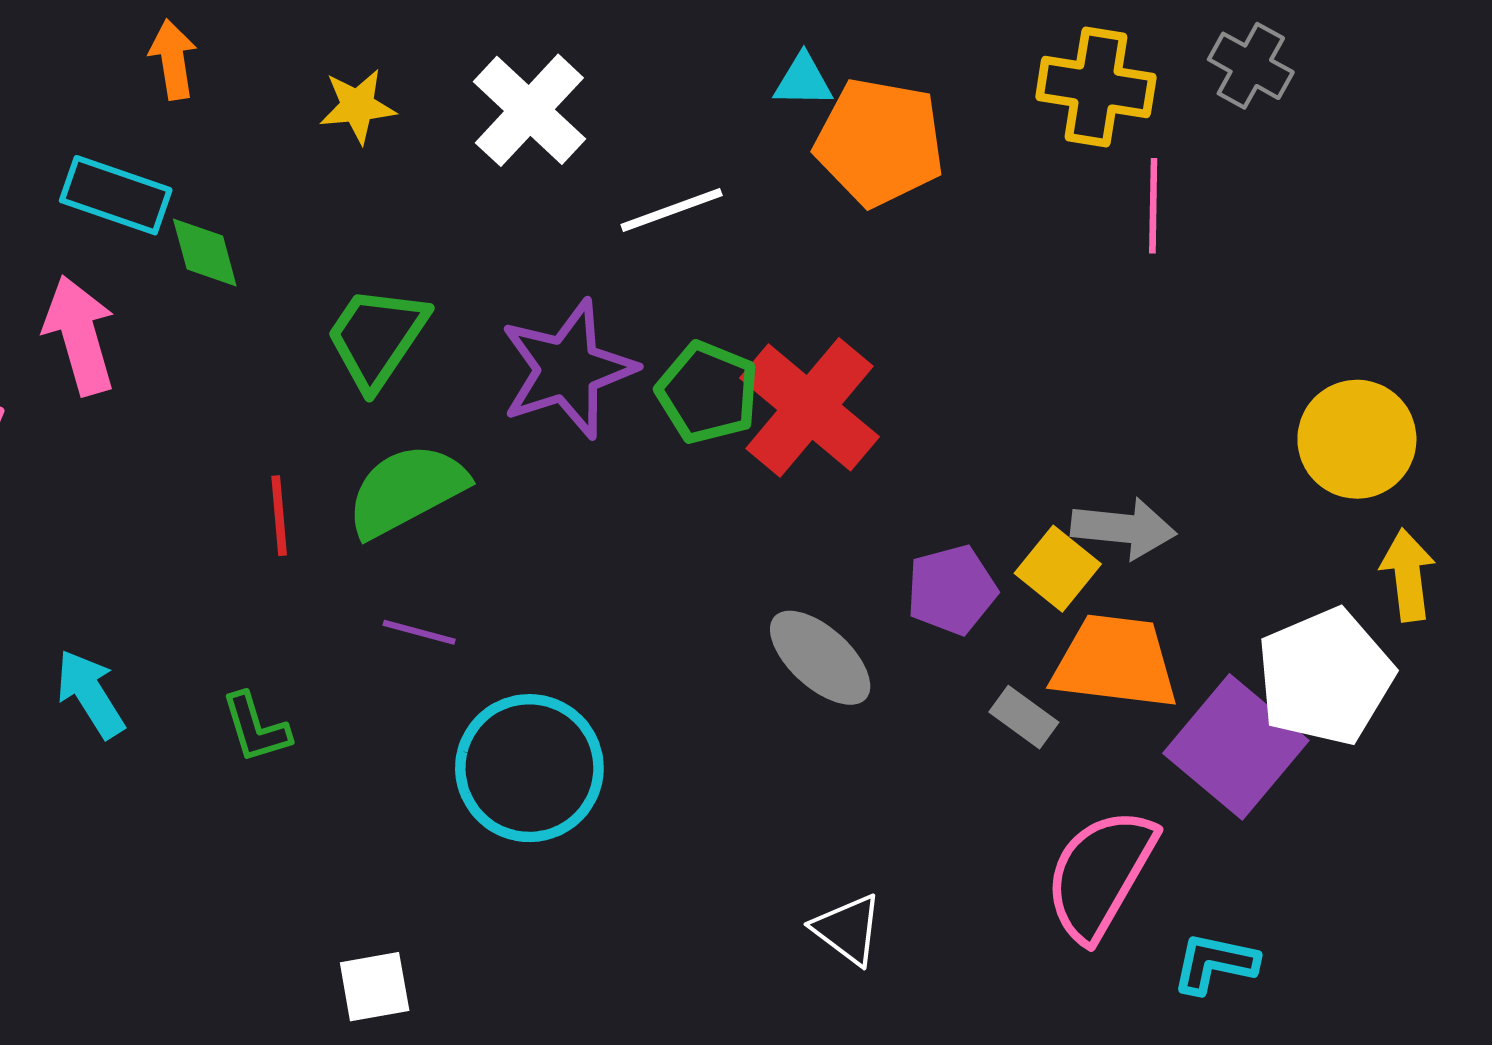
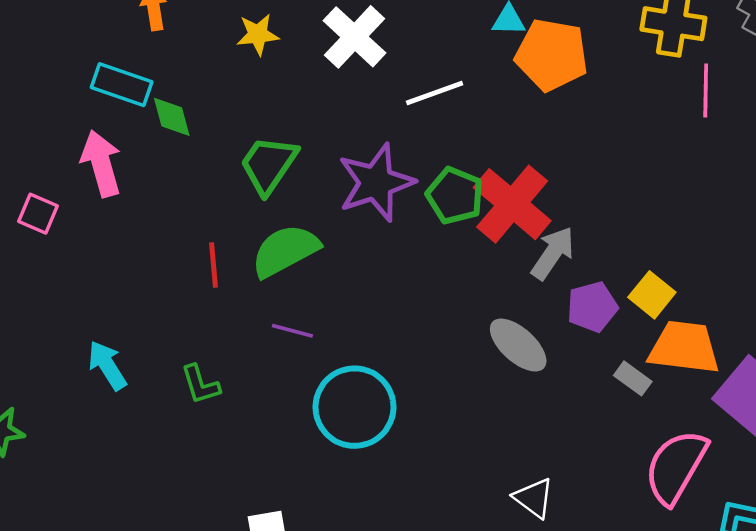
gray arrow: (1124, 528) -> (553, 253), moved, turned -62

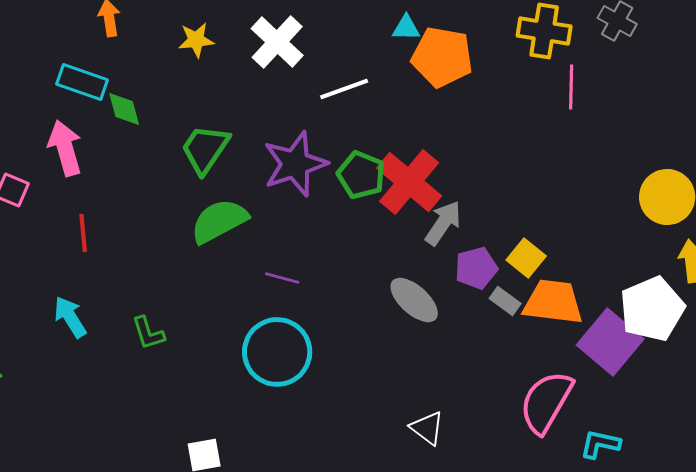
red line: (214, 265) -> (83, 233), moved
purple line: (292, 331) -> (282, 278), moved
gray rectangle: (633, 378) -> (505, 301), moved

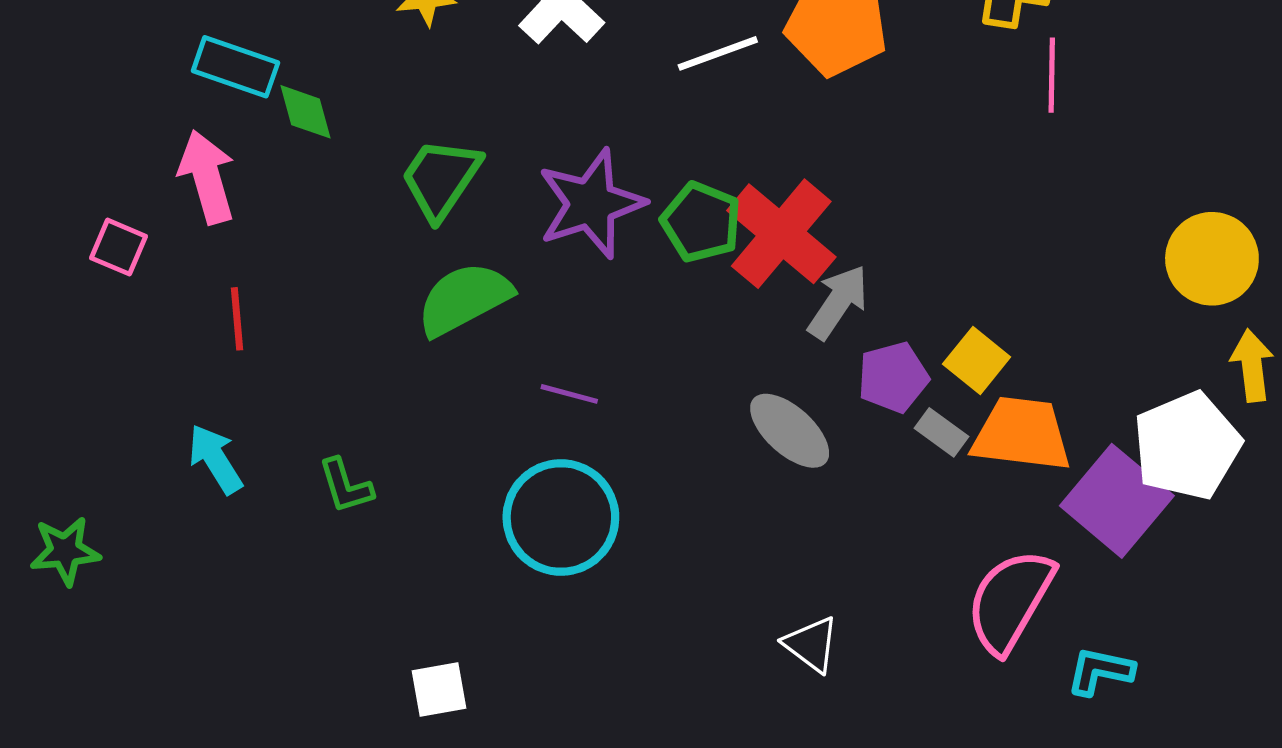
white line: (344, 89) -> (718, 53), moved

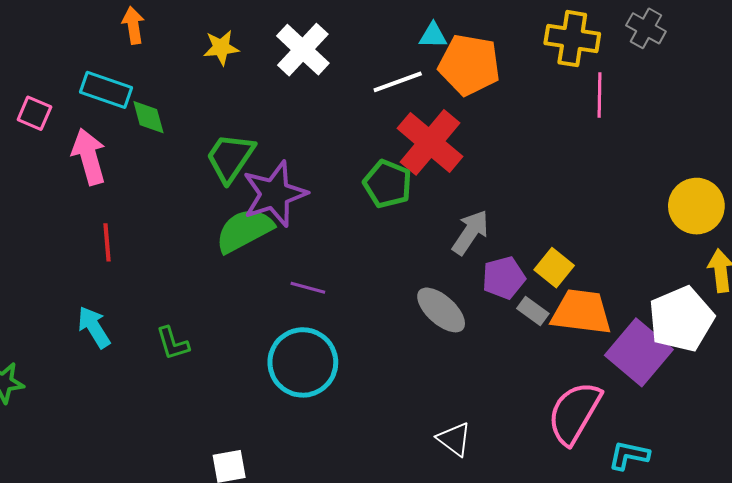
purple star: (591, 204) -> (275, 194), moved
red cross: (781, 234) -> (430, 142), moved
pink square: (119, 247) -> (34, 113), moved

